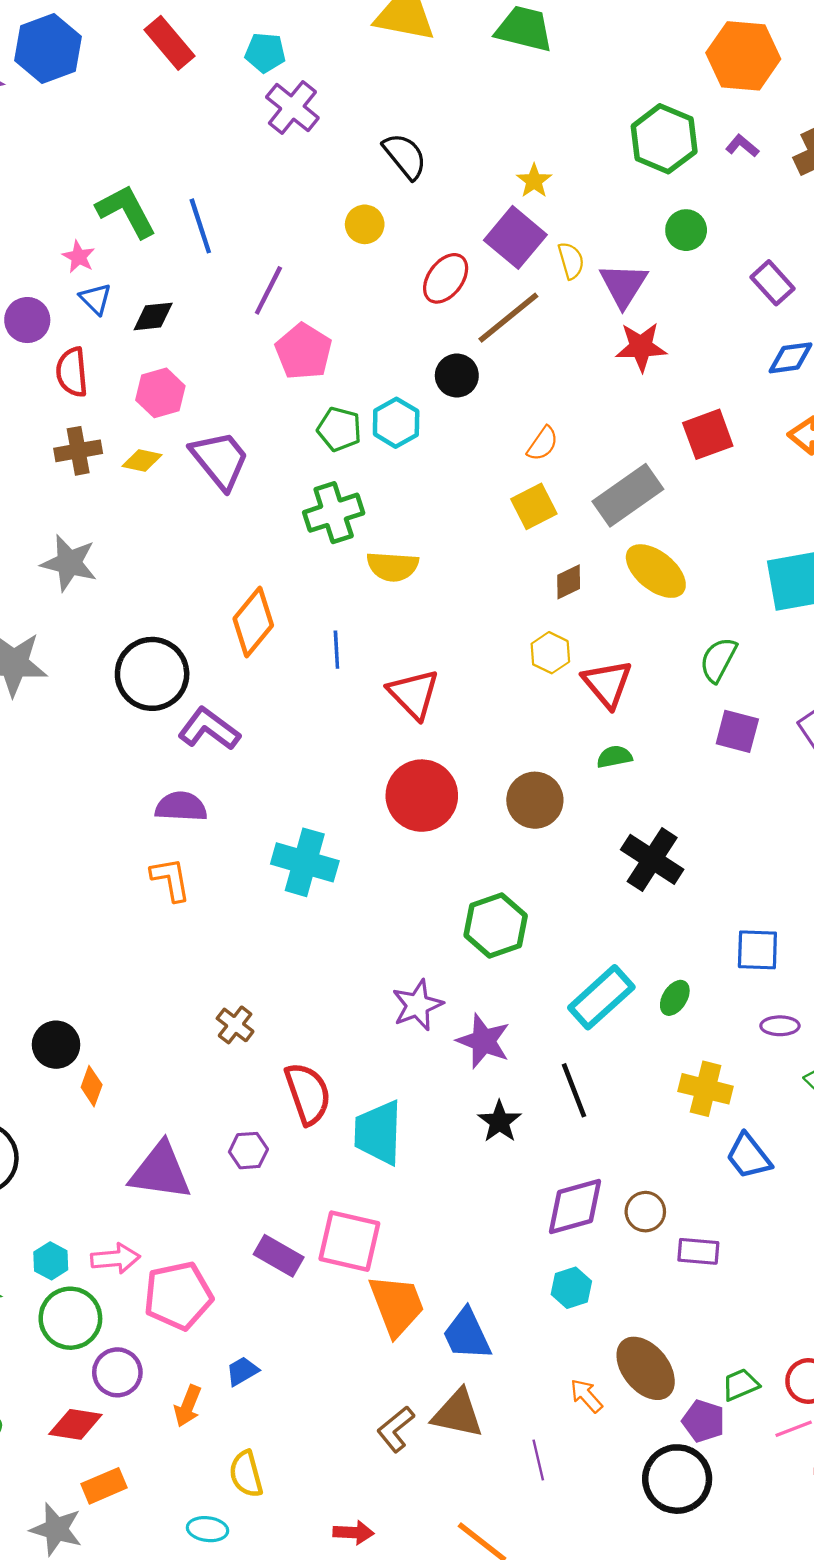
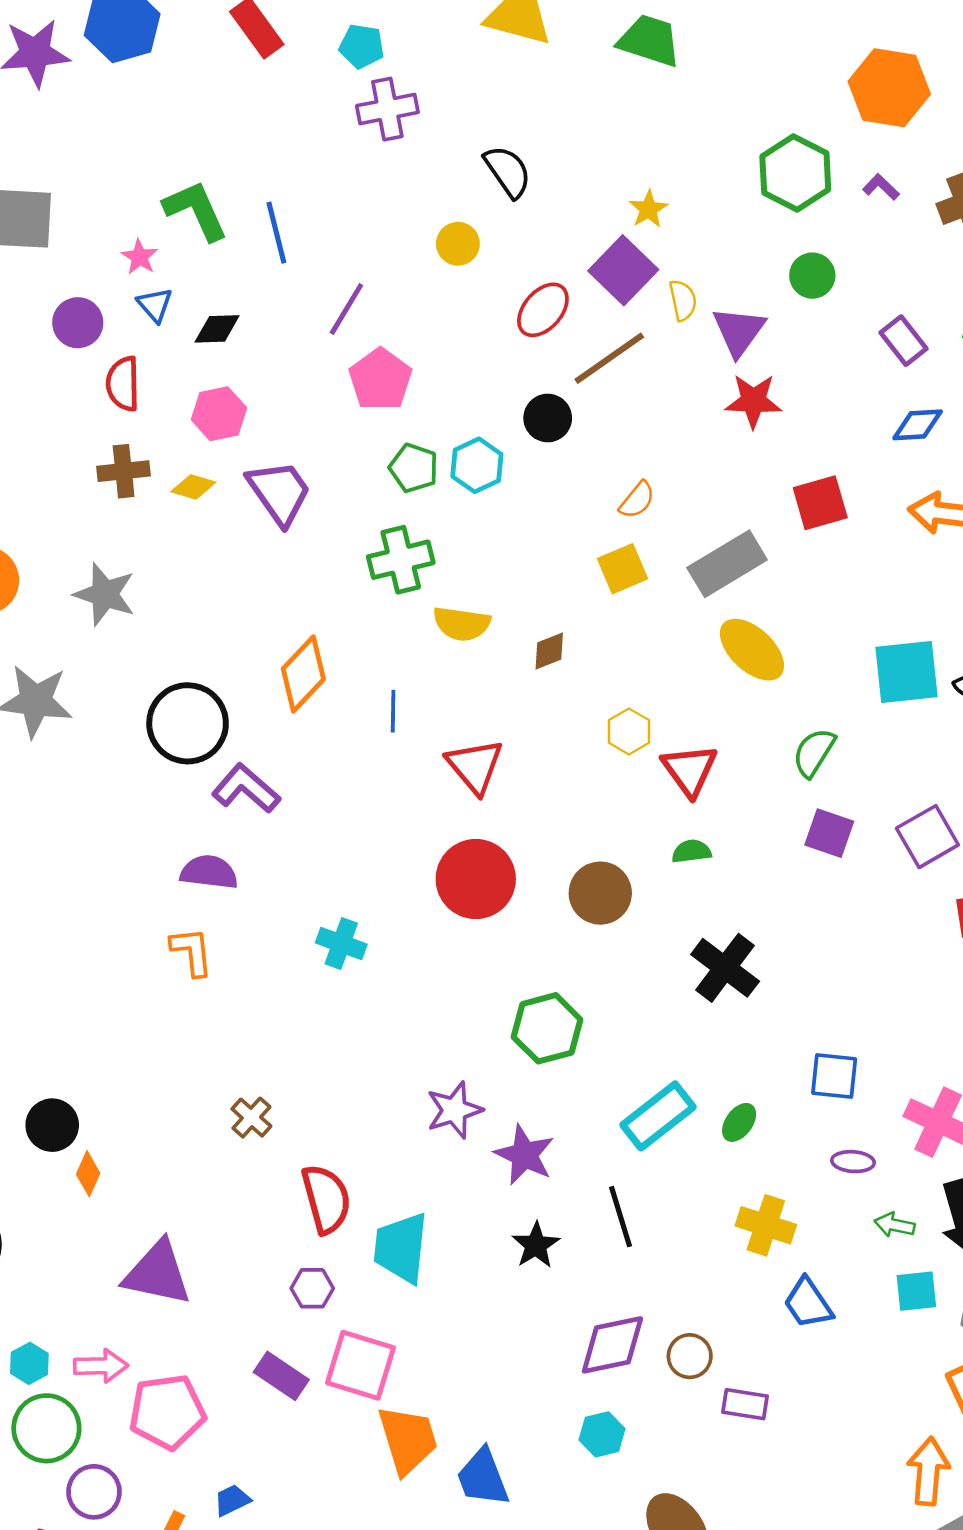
purple cross: (292, 107) -> (387, 109), turned 36
brown diamond: (569, 582) -> (549, 651), moved
cyan cross: (305, 862) -> (341, 943), size x0.7
purple hexagon: (248, 1151) -> (312, 1288), moved

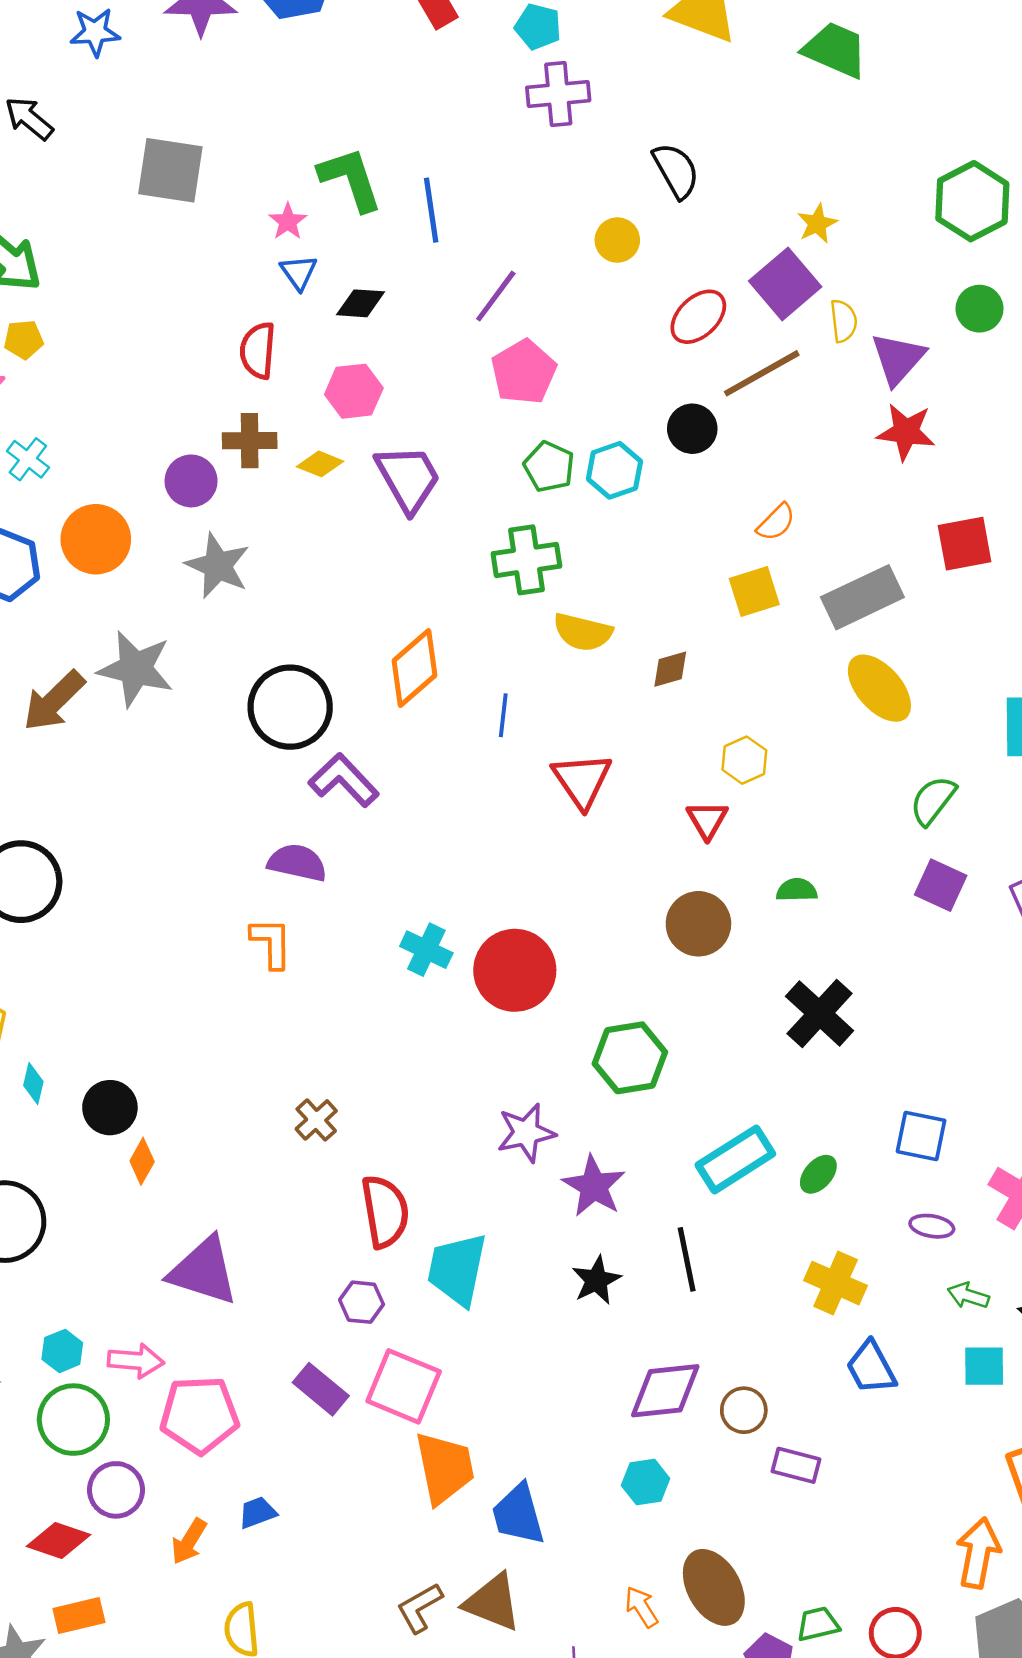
purple circle: (78, 323) -> (191, 481), moved
red triangle: (690, 770) -> (707, 820), moved, size x0.7
red circle: (476, 879) -> (515, 970), moved

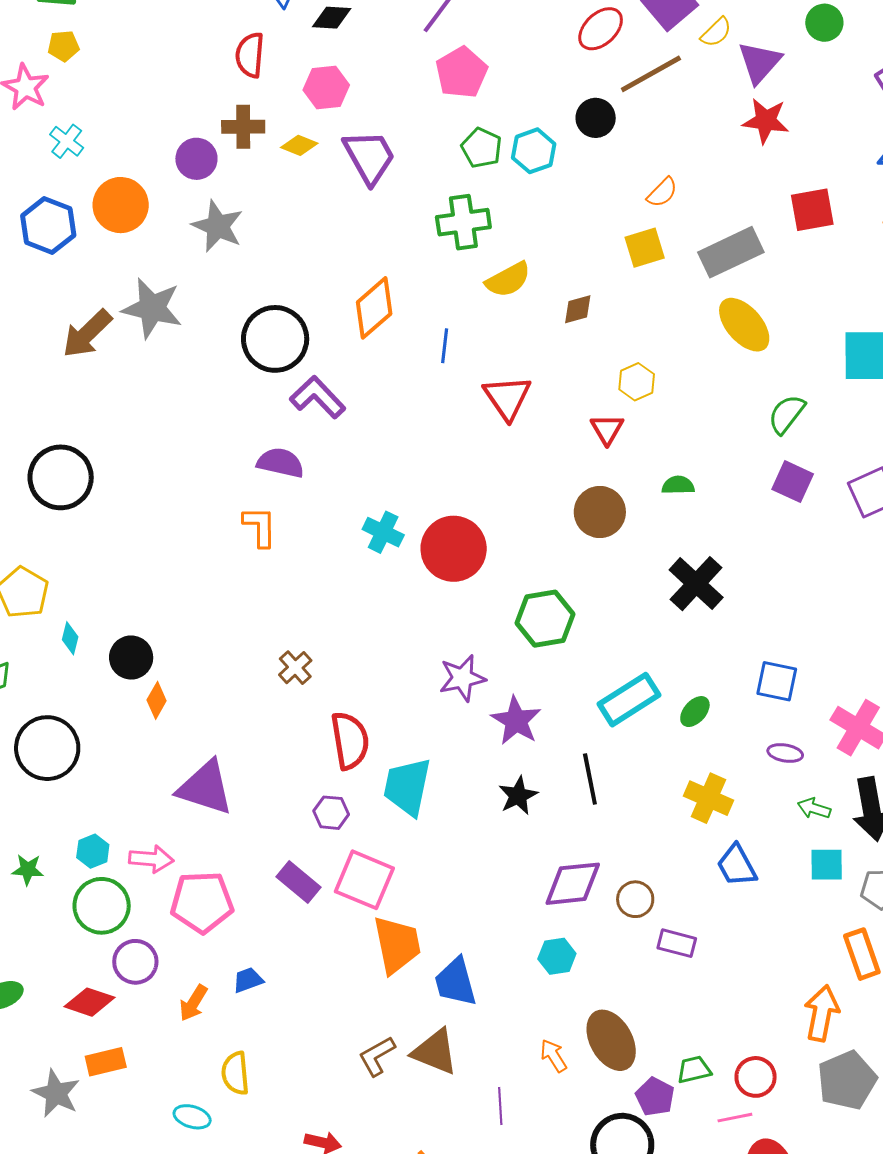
yellow semicircle: (844, 321) -> (716, 32), turned 52
yellow semicircle: (583, 632) -> (508, 280), turned -42

